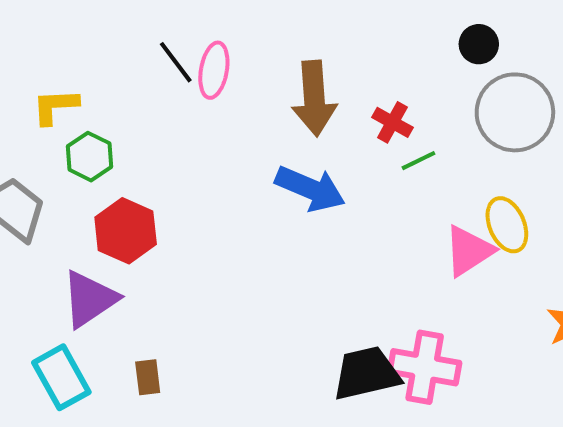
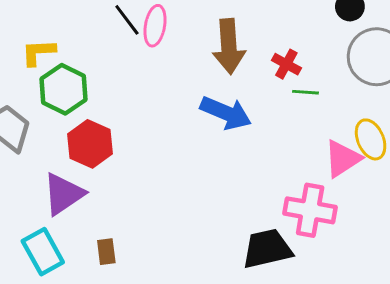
green hexagon: (89, 157) -> (63, 89), size x1.4
green line: (419, 161) -> (306, 92), turned 30
pink cross: (425, 367) -> (310, 210), moved

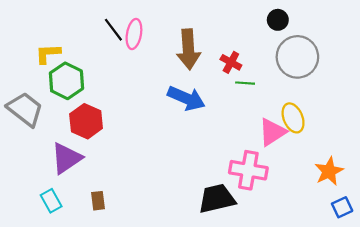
cyan rectangle: (43, 252) -> (51, 201), size x0.7

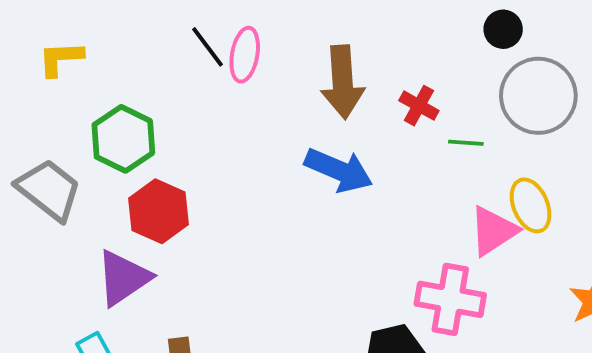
yellow L-shape: (48, 54) -> (61, 59), moved
green line: (245, 83) -> (466, 143), moved

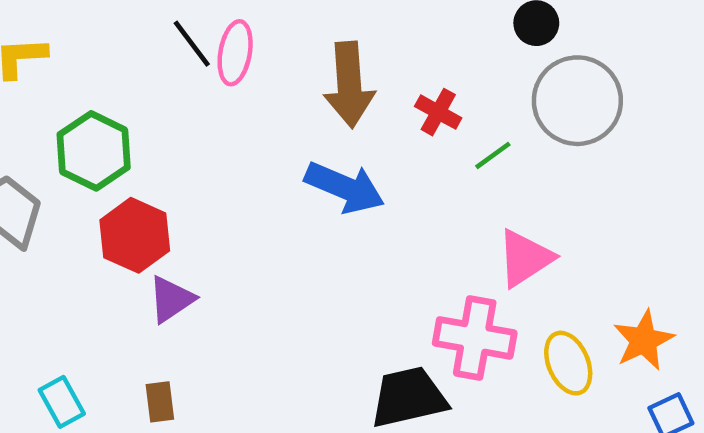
green line: (466, 143) -> (493, 155), turned -40
yellow ellipse: (531, 205) -> (568, 363), moved
purple triangle: (123, 278) -> (171, 299), moved, size x0.7

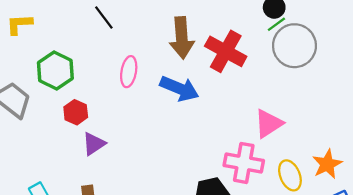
pink ellipse: (235, 53) -> (129, 72), moved
red cross: (438, 112) -> (226, 51), size x1.8
green line: (493, 155) -> (276, 24), moved
red hexagon: (135, 235) -> (76, 112), size x0.7

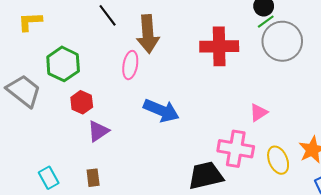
brown arrow: (182, 38) -> (148, 34), moved
red cross: (226, 51) -> (219, 46), turned -30
blue arrow: (179, 89) -> (161, 110), moved
pink triangle: (269, 124) -> (258, 113), size x0.7

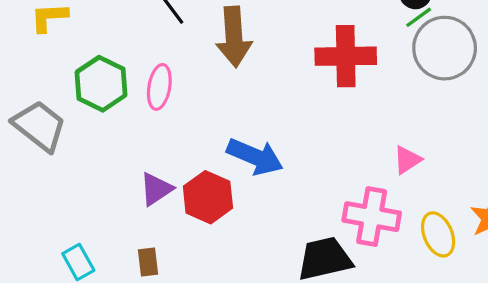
pink ellipse: (130, 65) -> (159, 87), moved
red hexagon: (82, 102) -> (208, 197), moved, size x1.4

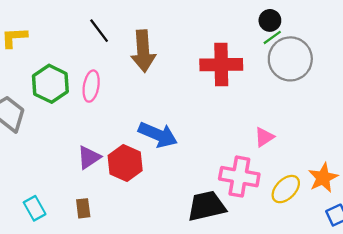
yellow ellipse: (438, 234) -> (286, 189), turned 68

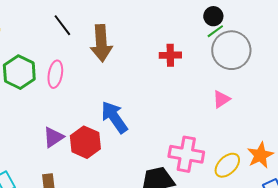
red cross: (221, 65) -> (170, 55), size x0.6
blue arrow: (158, 135) -> (114, 117), turned -148
pink triangle: (264, 137) -> (221, 99), moved

